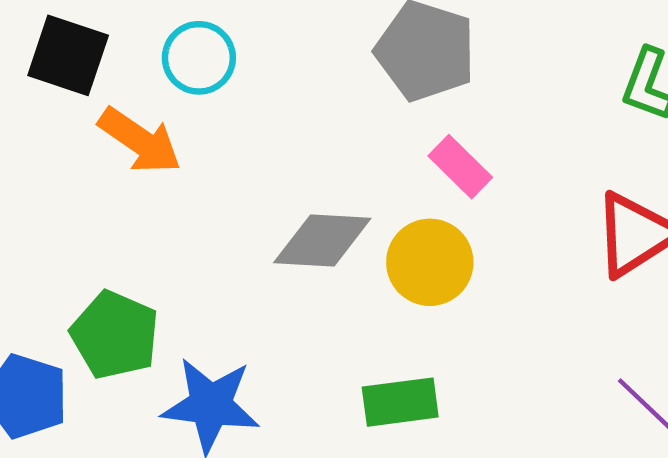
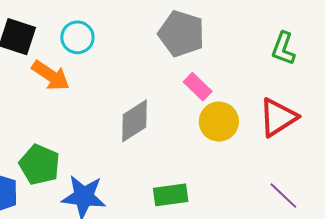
gray diamond: (322, 241) -> (135, 121), turned -36
yellow circle: (430, 262) -> (219, 122), moved

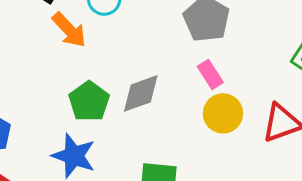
green pentagon: (40, 165) -> (89, 101), moved

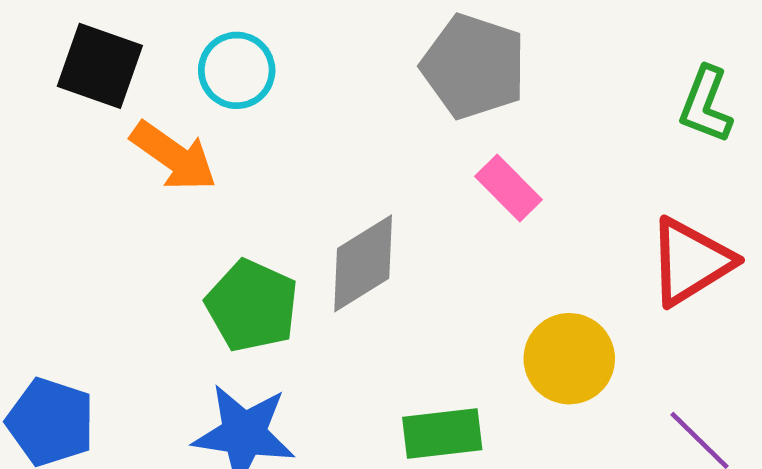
yellow circle: (223, 113) -> (569, 359), moved

